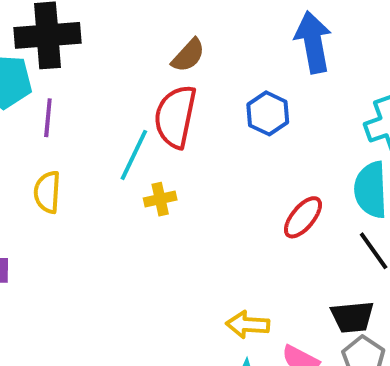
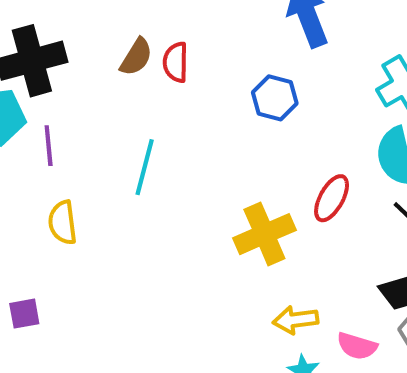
brown semicircle: (188, 55) -> (136, 57), moved
red semicircle: (175, 117) -> (176, 62), moved, size x0.6
yellow cross: (160, 199) -> (264, 234), moved, size x1.8

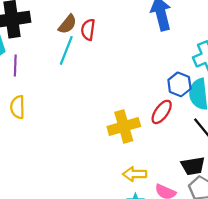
blue hexagon: (275, 98) -> (179, 84), moved
cyan line: (145, 167) -> (66, 50), moved

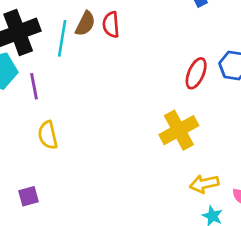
cyan line: (66, 50) -> (62, 38), moved
red ellipse: (162, 112) -> (196, 73), moved

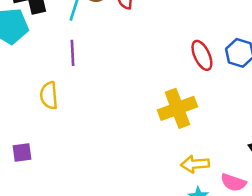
red ellipse: (196, 73) -> (202, 55), turned -56
purple line: (34, 86) -> (72, 53), moved

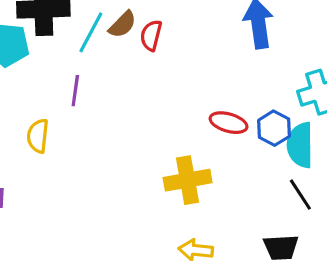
red ellipse: (202, 55) -> (229, 123), turned -60

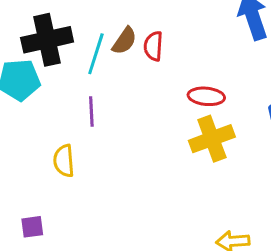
red ellipse: (229, 123) -> (206, 96), moved
yellow cross: (188, 180) -> (212, 139), moved

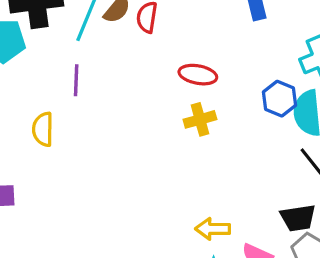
yellow cross: (212, 139) -> (200, 119), size x0.7

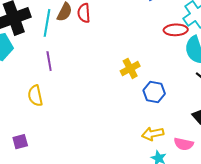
red ellipse: (198, 75) -> (176, 30), moved
blue hexagon: (280, 99) -> (154, 92), moved

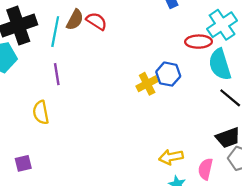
red semicircle: (84, 13) -> (97, 21), turned 126
blue hexagon: (154, 92) -> (168, 74), moved
pink semicircle: (184, 144) -> (205, 169), turned 90

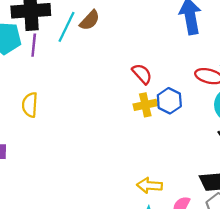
red semicircle: (97, 21) -> (142, 74), moved
purple line: (57, 74) -> (34, 45), moved

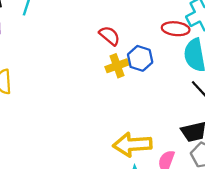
yellow arrow: (149, 185) -> (132, 144), size x1.5

